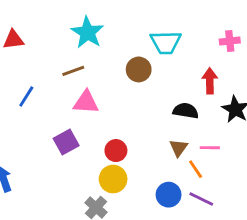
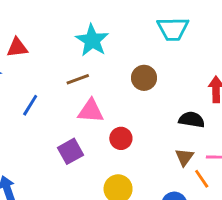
cyan trapezoid: (166, 42) -> (173, 29), moved
red circle: (116, 151) -> (121, 138), moved

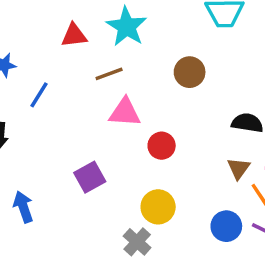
red triangle: (17, 48) -> (74, 35), moved
blue line: (30, 105) -> (39, 95), moved
purple square: (71, 151) -> (90, 177), moved

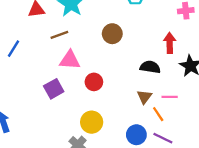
purple square: (90, 177) -> (54, 89), moved

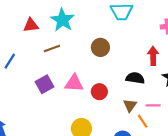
pink triangle: (70, 60) -> (74, 83), moved
red circle: (94, 82) -> (99, 92), moved
purple square: (54, 89) -> (45, 84), moved

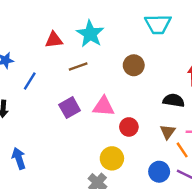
red circle: (99, 92) -> (129, 127), moved

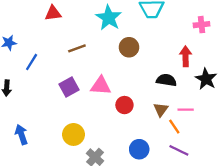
cyan star: (90, 34) -> (109, 18), moved
red triangle: (54, 40) -> (53, 13), moved
yellow circle: (112, 158) -> (73, 134), moved
blue circle: (159, 172) -> (139, 149), moved

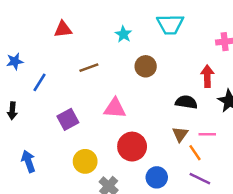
cyan star: (109, 18) -> (123, 34), size x0.6
purple square: (69, 87) -> (68, 119), moved
red circle: (124, 105) -> (132, 147), moved, size x1.5

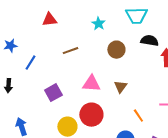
black semicircle: (186, 102) -> (149, 41), moved
brown triangle: (180, 134) -> (120, 87), moved
red circle: (132, 147) -> (91, 115), moved
orange line: (195, 153) -> (138, 116), moved

